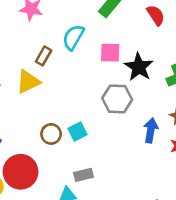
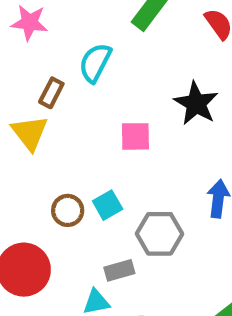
pink square: (110, 53) -> (135, 136), moved
yellow triangle: (28, 82) -> (30, 133), turned -40
gray hexagon: (117, 99) -> (160, 234), moved

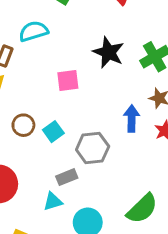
cyan semicircle: (95, 63) -> (33, 31), turned 52
brown circle: (68, 210) -> (23, 125), moved

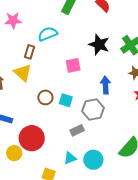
blue arrow: (132, 118) -> (105, 85), moved
cyan square: (53, 132) -> (66, 100), turned -32
cyan triangle: (53, 201) -> (70, 158), moved

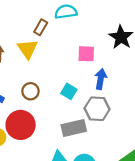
blue arrow: (105, 85) -> (101, 79), moved
brown circle: (45, 97) -> (30, 91), moved
gray rectangle: (77, 130) -> (74, 128), size x1.5

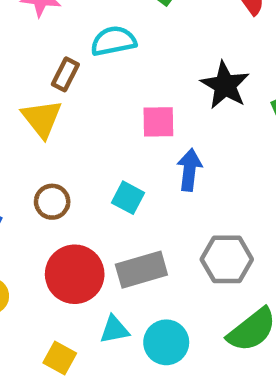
gray hexagon: (97, 109) -> (227, 259), moved
red circle: (21, 125) -> (75, 274), moved

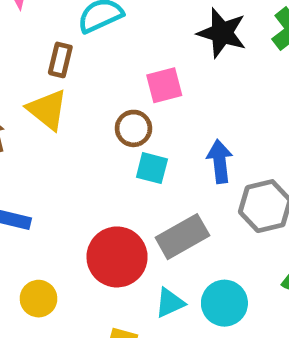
blue arrow: (189, 170) -> (220, 161), moved
brown circle: (52, 202) -> (133, 128), moved

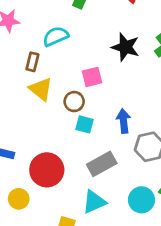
yellow triangle: (47, 110) -> (41, 89), moved
red circle: (117, 257) -> (47, 170), moved
cyan triangle: (170, 303) -> (94, 202), size x1.4
cyan circle: (224, 303) -> (141, 200), moved

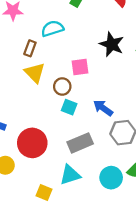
blue arrow: (124, 121) -> (103, 108), turned -54

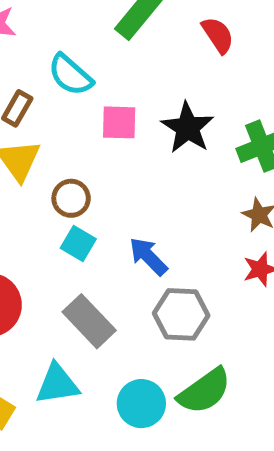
cyan semicircle: (52, 29) -> (70, 75), turned -130
pink square: (80, 67) -> (119, 122), moved
gray rectangle: (80, 143) -> (89, 321), turned 60

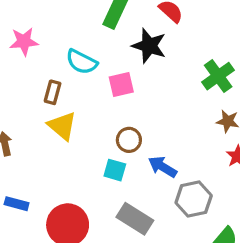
black star: (188, 128) -> (149, 46), moved
brown circle: (71, 198) -> (129, 140), moved

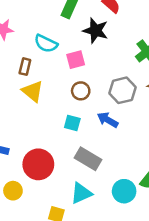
brown circle: (129, 140) -> (81, 91), moved
gray hexagon: (194, 199) -> (123, 90), moved

